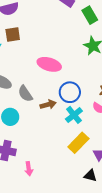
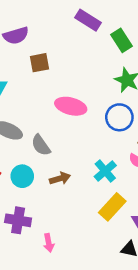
brown square: (13, 35) -> (40, 63), moved
blue circle: (70, 92) -> (119, 117), moved
brown arrow: (48, 105) -> (60, 178), moved

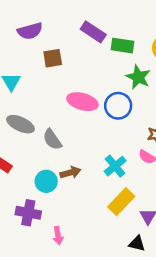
purple rectangle: (88, 20) -> (93, 32), moved
green rectangle: (121, 40) -> (123, 46), moved, turned -50
blue circle: (119, 117) -> (118, 106), moved
cyan circle: (22, 176) -> (46, 181), moved

